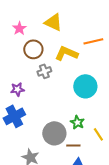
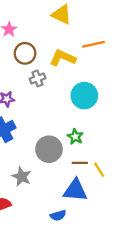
yellow triangle: (53, 22) -> (62, 15), moved
yellow line: (98, 134) -> (99, 170), moved
brown line: (73, 145) -> (80, 163), moved

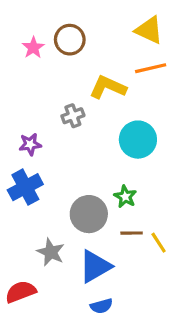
yellow triangle: (62, 15) -> (149, 30), moved
brown circle: (25, 53) -> (70, 40), moved
blue triangle: (75, 190) -> (95, 266), moved, turned -35

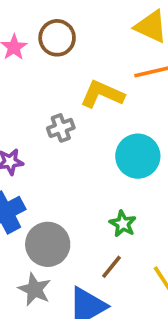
gray circle: (89, 214) -> (48, 244), moved
brown line: (132, 233) -> (112, 267), moved, turned -50

